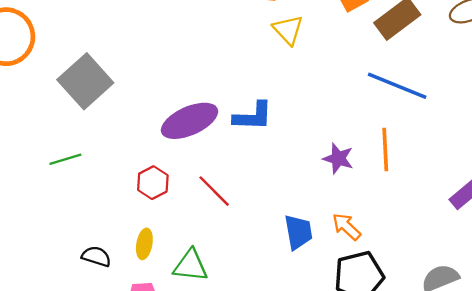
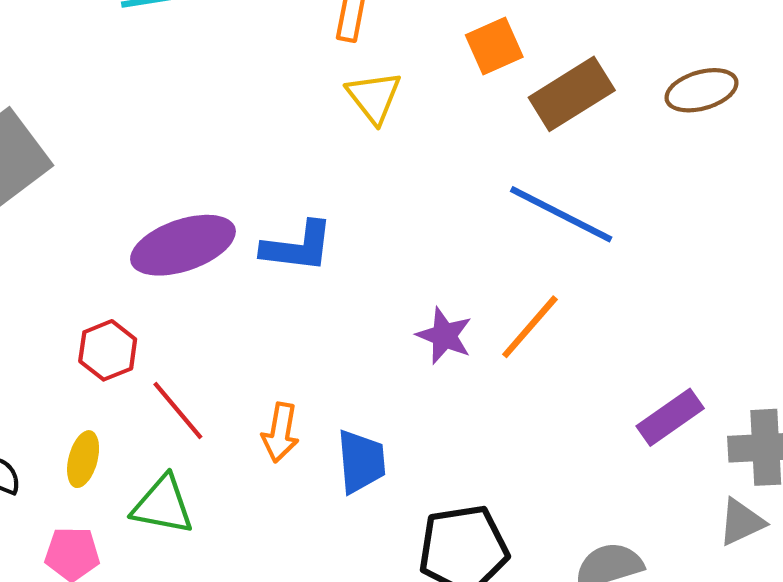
orange line: (385, 150) -> (530, 327), turned 39
red line: (214, 191) -> (178, 410), moved
orange arrow: (346, 227) -> (280, 433), moved, turned -128

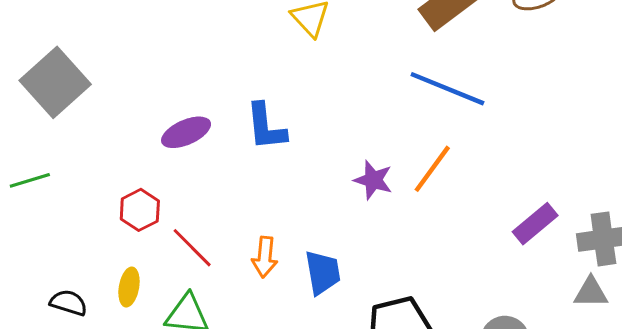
purple ellipse: (183, 245) -> (186, 132), size x0.7
blue L-shape: (298, 247) -> (266, 127), turned 82
gray triangle: (741, 522) -> (591, 292), turned 30

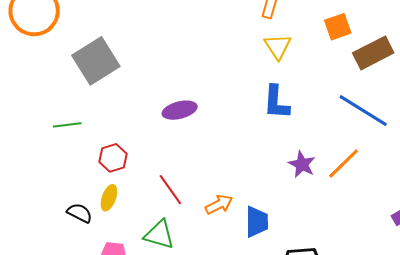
blue L-shape: (266, 127) -> (276, 102), moved
red hexagon: (140, 210) -> (113, 158), moved
orange arrow: (265, 257) -> (219, 204), turned -132
yellow ellipse: (129, 287) -> (109, 198), moved

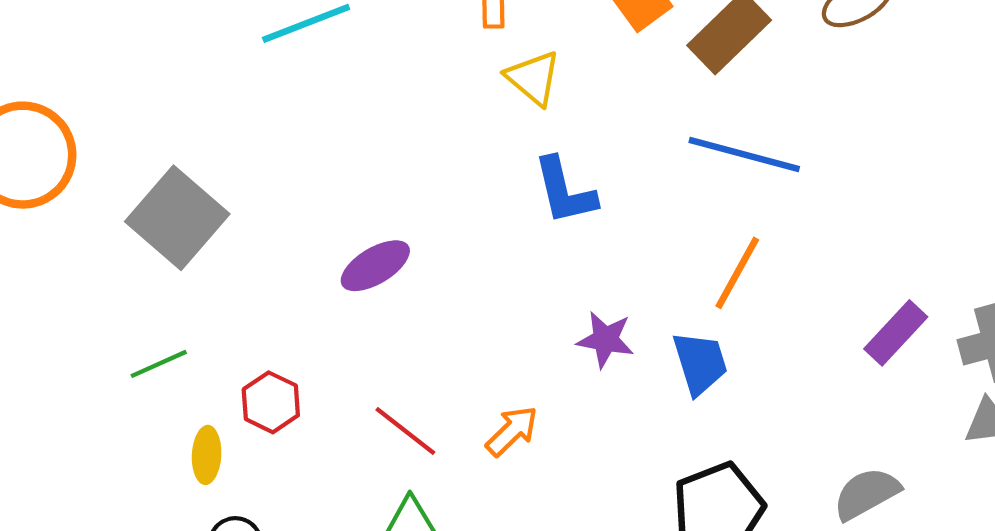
purple star: (302, 164) -> (605, 339), moved
yellow ellipse: (109, 198) -> (207, 455), moved
blue trapezoid: (257, 222) -> (700, 363), moved

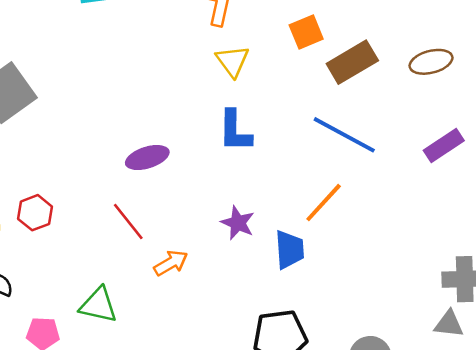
purple ellipse: (375, 266) -> (147, 158), moved
purple rectangle: (896, 333) -> (444, 146), moved
red line: (405, 431) -> (128, 221), moved

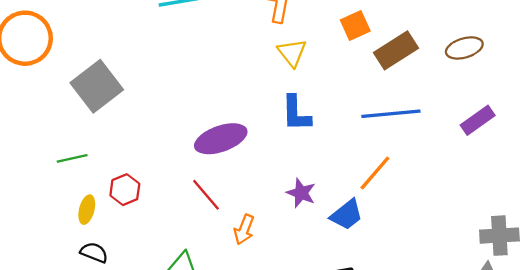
blue line: (344, 135) -> (391, 114), turned -32
purple ellipse: (147, 158) -> (221, 139), size x1.4
blue trapezoid: (289, 250) -> (347, 215), turned 57
orange arrow: (171, 263) -> (244, 230), turned 144

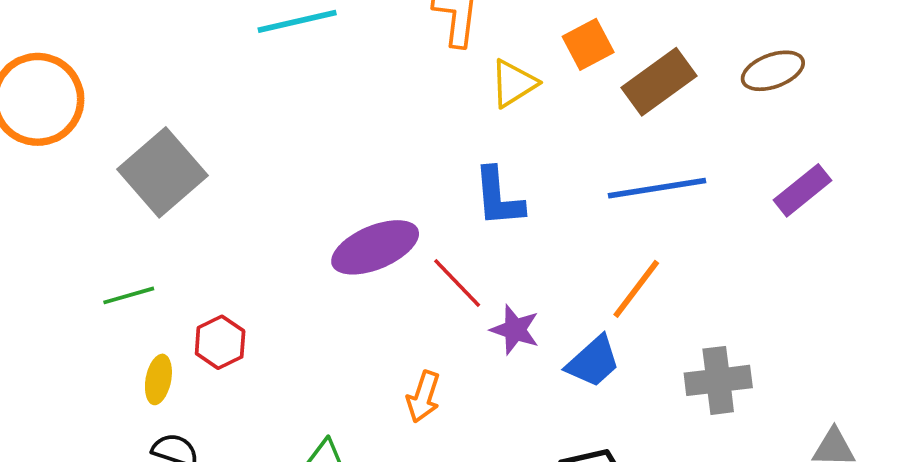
yellow triangle: (292, 53) -> (513, 83), moved, turned 40
red line: (206, 195) -> (457, 283), moved
gray cross: (499, 236) -> (718, 380), moved

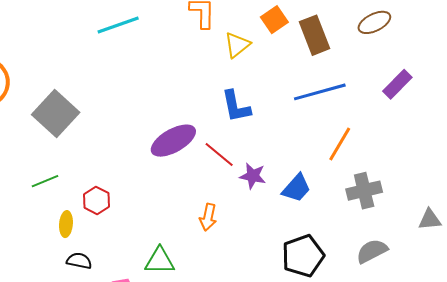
brown rectangle: (659, 82) -> (314, 35), turned -69
orange line: (636, 289) -> (340, 144), moved

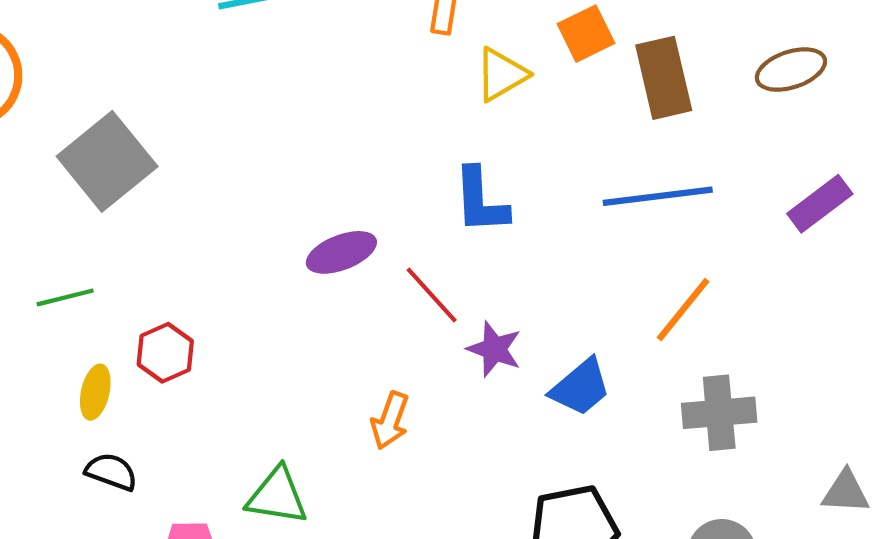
purple ellipse: (173, 141) -> (341, 252), size x0.7

